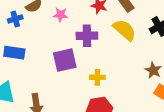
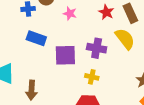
purple cross: (87, 36) -> (97, 48), moved
blue rectangle: (14, 53) -> (36, 38), moved

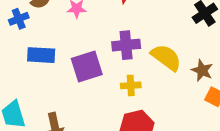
yellow semicircle: (125, 39) -> (166, 57), moved

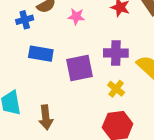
yellow cross: (131, 85) -> (116, 89), turned 35

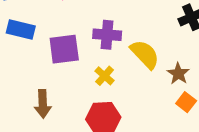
brown arrow: (46, 117) -> (43, 104), moved

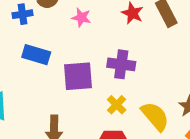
yellow semicircle: (145, 54) -> (155, 116), moved

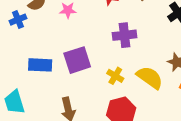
blue rectangle: (36, 55) -> (40, 65), moved
purple cross: (121, 64) -> (125, 35), moved

